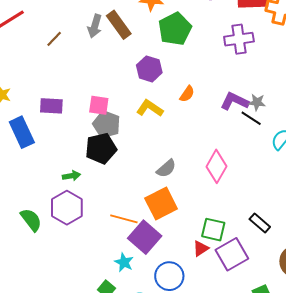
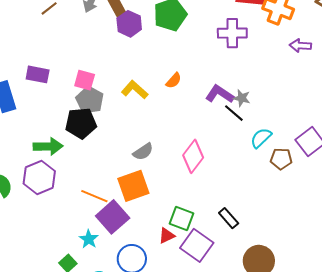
purple hexagon: (149, 69) -> (129, 24), moved
green arrow: (71, 176) -> (48, 146), size x1.6
purple square: (232, 254) -> (197, 245), turned -32

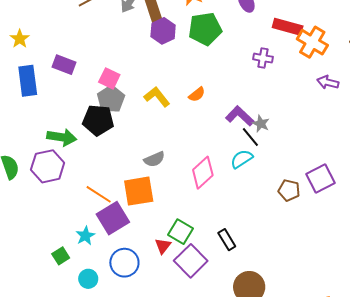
purple cross: (232, 33) -> (263, 58), size x0.7
cyan semicircle: (261, 138) -> (242, 159), moved
red triangle: (167, 236) -> (163, 246), turned -36

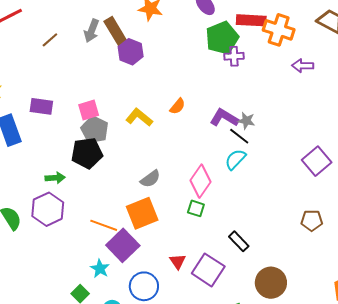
green pentagon: (205, 29) -> (222, 38), moved
pink square: (109, 78) -> (89, 110), turned -30
green arrow: (62, 137) -> (55, 178), size x0.7
brown pentagon: (289, 190) -> (312, 220), moved
green square: (180, 232) -> (196, 208), moved, size x0.7

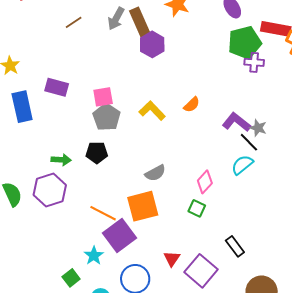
black pentagon: (87, 153) -> (97, 153), moved, size x0.7
pink diamond: (201, 181) -> (205, 182), size x0.7

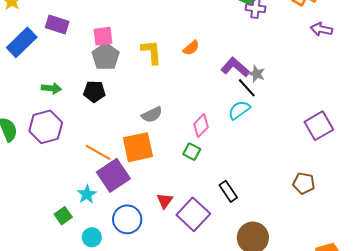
blue rectangle: (22, 107) -> (22, 42), turned 56
yellow L-shape: (152, 111) -> (151, 52), turned 36
green arrow: (61, 160) -> (51, 88), moved

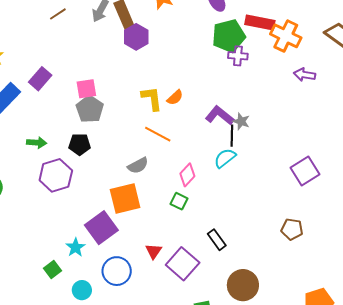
purple rectangle: (57, 25) -> (40, 79), turned -65
yellow L-shape: (151, 52) -> (152, 98), moved
black line: (247, 88) -> (232, 136), turned 45
purple hexagon: (46, 127) -> (56, 175), moved
orange line: (98, 152) -> (158, 134), moved

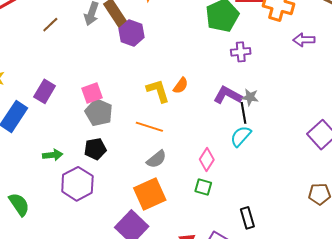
purple cross: (238, 56) -> (241, 52), moved
orange line: (158, 134) -> (149, 127), moved
black rectangle: (217, 240) -> (247, 218), turned 30

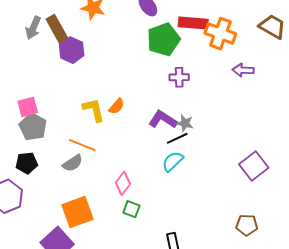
black line: (243, 113) -> (177, 138), turned 70
gray semicircle: (156, 159) -> (73, 163), moved
pink diamond: (207, 159) -> (123, 183), moved

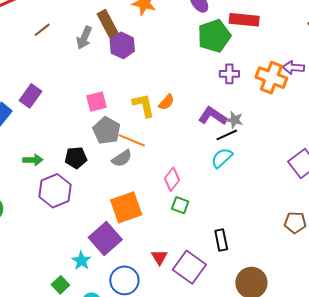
gray arrow: (33, 28) -> (84, 38), moved
orange cross: (220, 34) -> (271, 78), moved
pink square: (28, 107) -> (97, 102), moved
gray pentagon: (33, 127) -> (107, 131), moved

